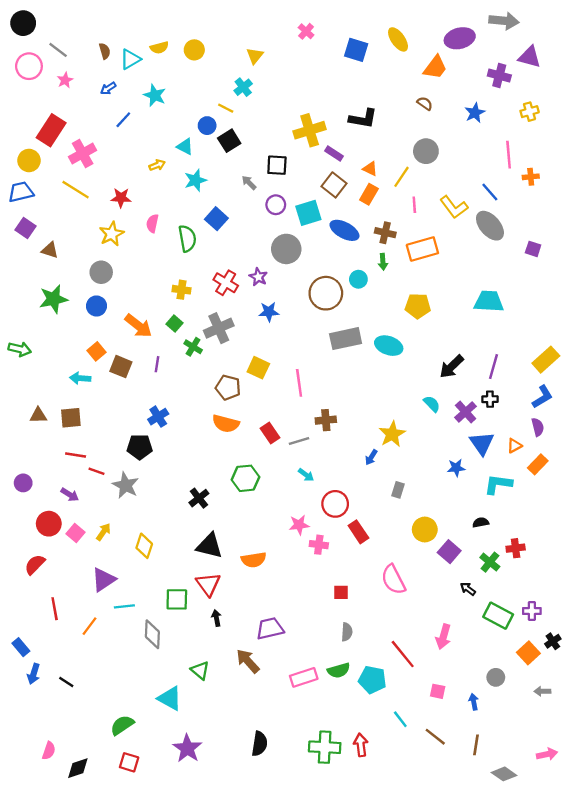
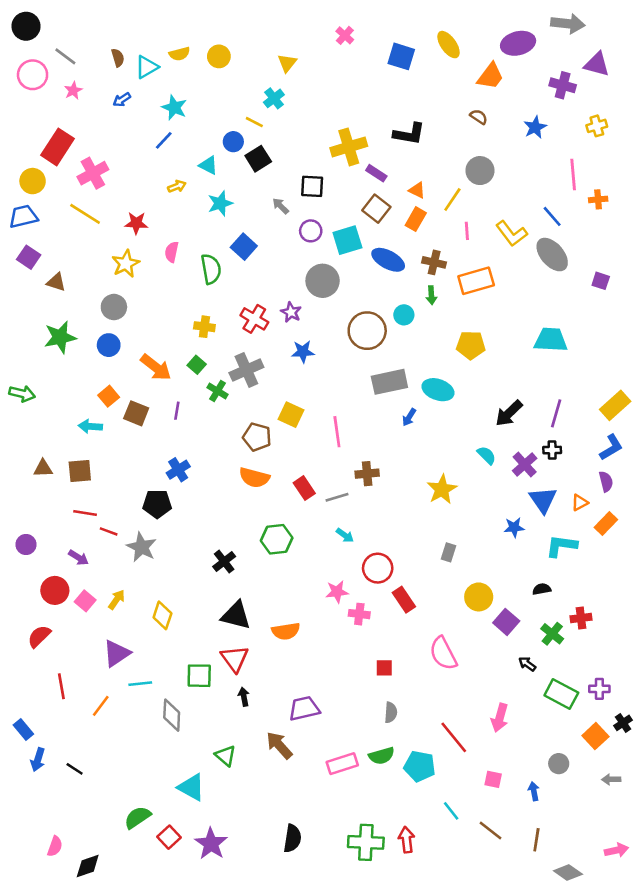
blue line: (123, 120) -> (164, 140), moved
blue arrow: (371, 457) -> (409, 417), moved
red square: (129, 762) -> (169, 837), moved, turned 30

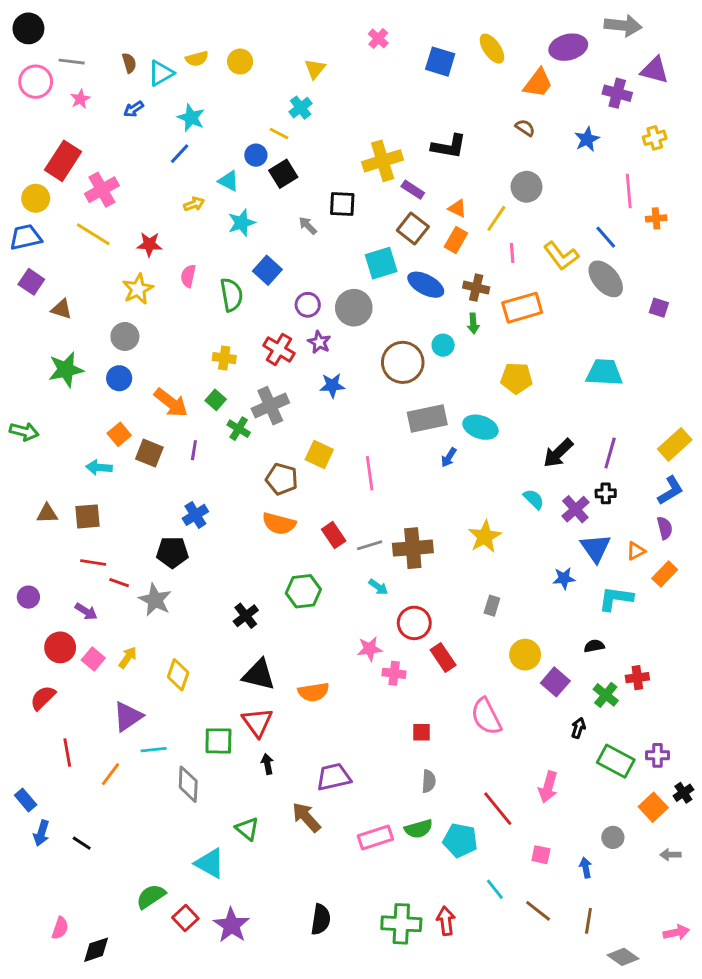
gray line: (65, 56) -> (72, 62), turned -30
purple circle: (311, 231) -> (308, 305), moved
brown cross: (367, 474) -> (413, 548), moved, size x1.5
black arrow: (527, 664) -> (578, 728), turned 72

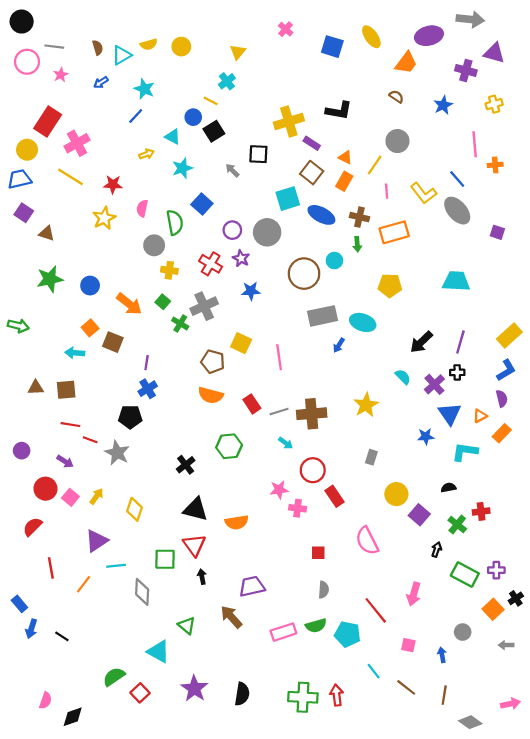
gray circle: (125, 336) -> (154, 245), moved
purple line: (194, 450) -> (147, 363), moved
purple star: (231, 925) -> (194, 689), moved

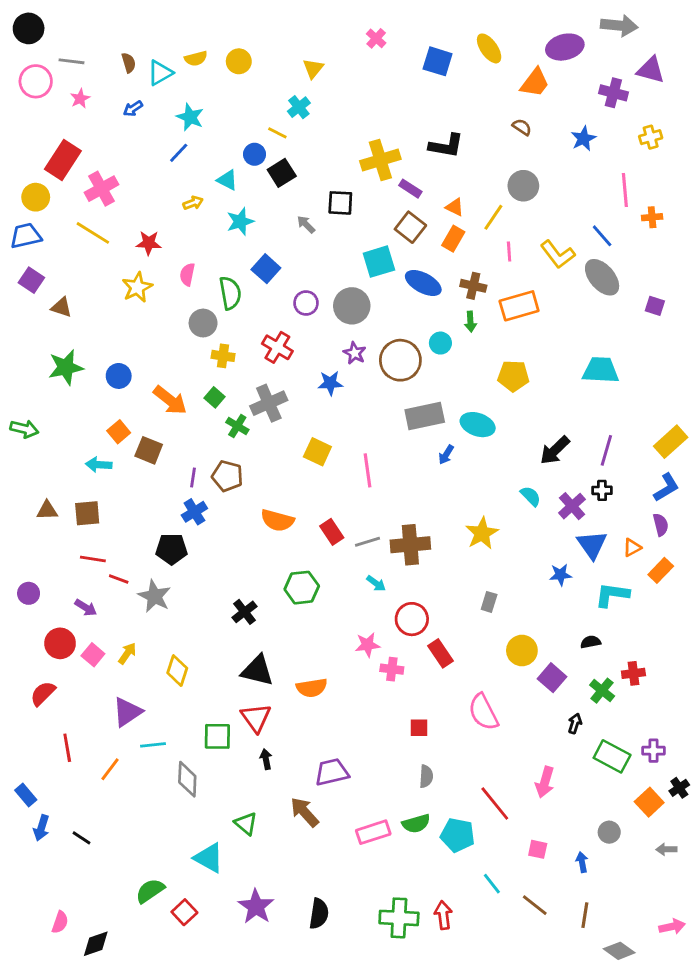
purple star: (241, 258) -> (355, 353), moved
brown pentagon: (213, 362) -> (227, 476), moved

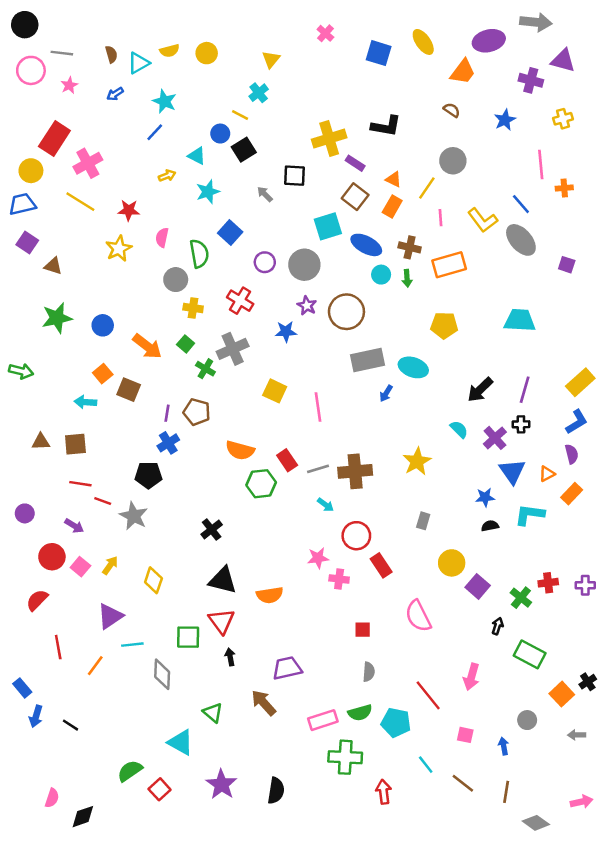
cyan circle: (440, 343) -> (381, 275), moved
green hexagon: (302, 588) -> (261, 484), moved
black semicircle: (591, 642) -> (490, 526), moved
purple cross: (654, 751) -> (585, 585), moved
green cross: (399, 918) -> (345, 757), moved

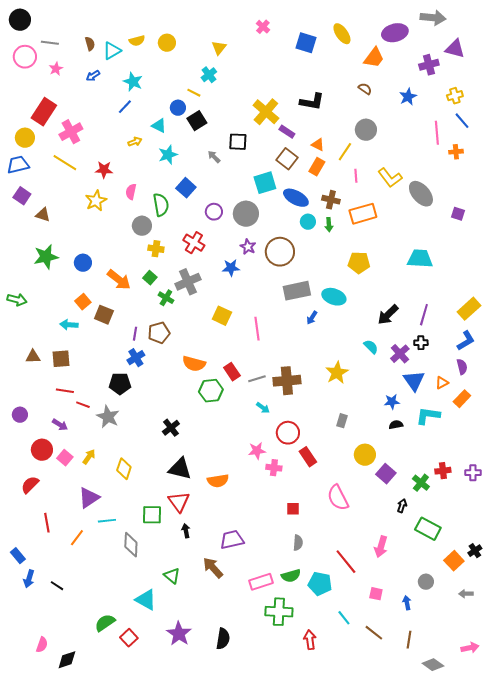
purple cross: (531, 80) -> (429, 65), turned -30
yellow cross: (329, 138) -> (266, 112), turned -32
blue line: (521, 204) -> (462, 121), moved
brown pentagon: (197, 412) -> (159, 333), turned -30

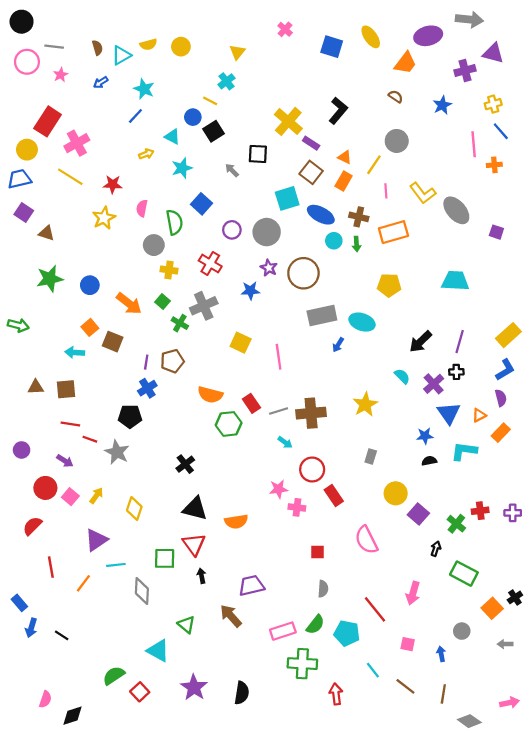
black L-shape: (312, 102) -> (338, 111), turned -60
green semicircle: (291, 576) -> (315, 625), turned -36

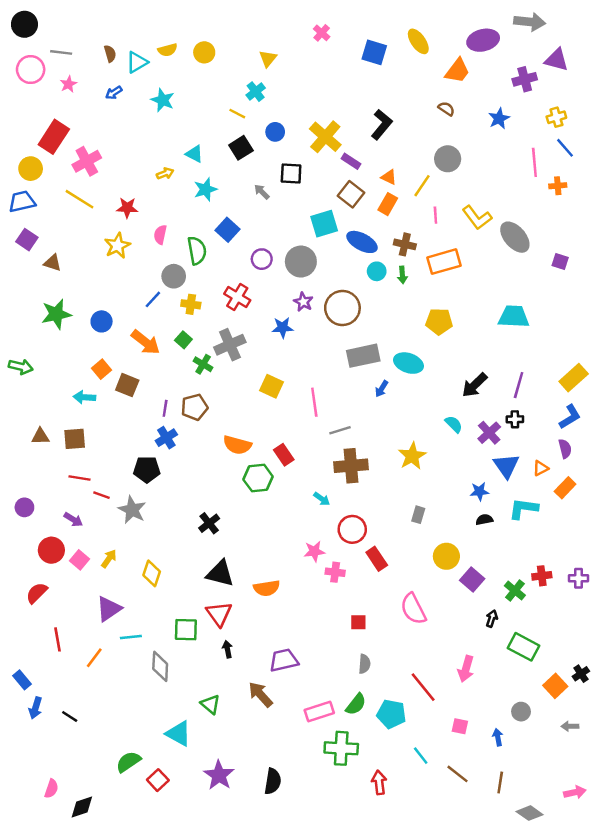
blue line: (135, 116) -> (153, 299), moved
blue circle: (193, 117) -> (275, 132), moved
gray line: (279, 411) -> (340, 430), moved

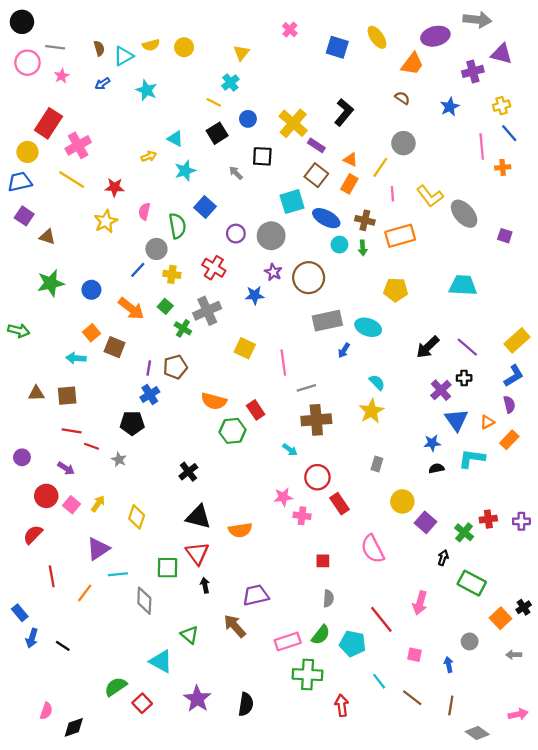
purple line: (519, 385) -> (467, 347), turned -65
cyan semicircle: (454, 424) -> (377, 382), moved
gray star: (132, 510) -> (119, 460), size x0.6

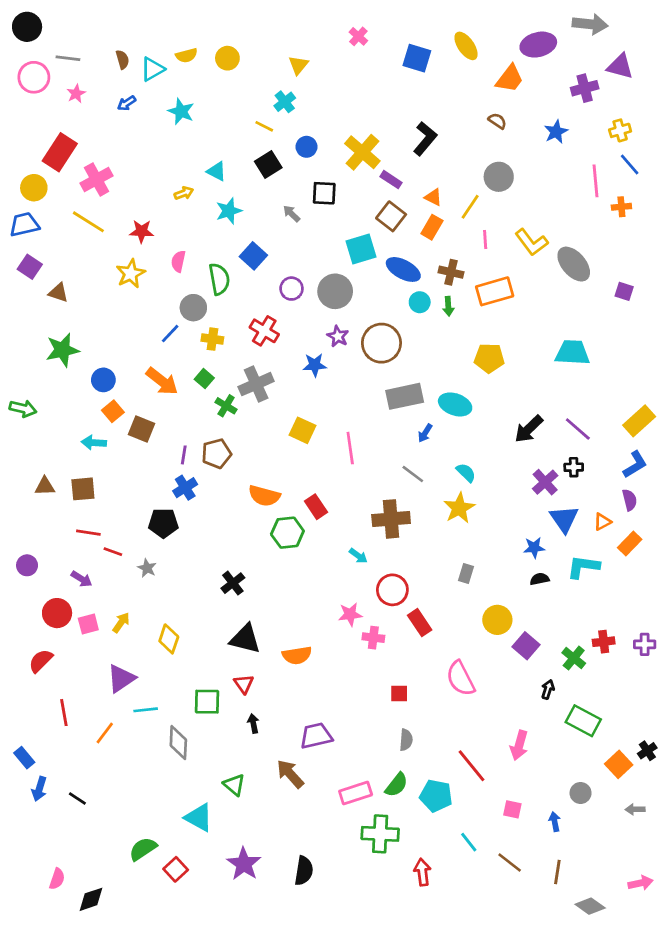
blue circle: (91, 290) -> (103, 380), moved
gray line: (306, 388) -> (413, 474), moved, turned 54
pink square: (72, 505) -> (88, 624), turned 35
red triangle: (197, 553) -> (244, 684), size x0.7

